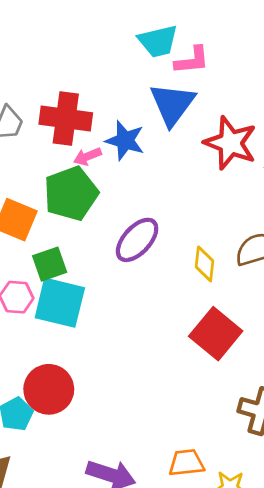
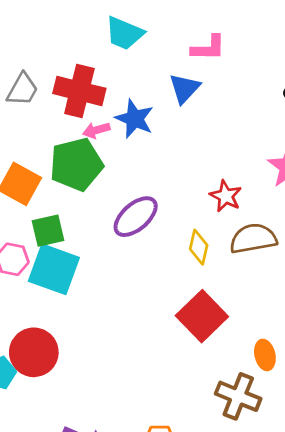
cyan trapezoid: (158, 41) -> (124, 33), moved, turned 30
blue triangle: (172, 104) -> (185, 88), size x0.7
red star: (230, 143) -> (226, 196), moved, size x0.6

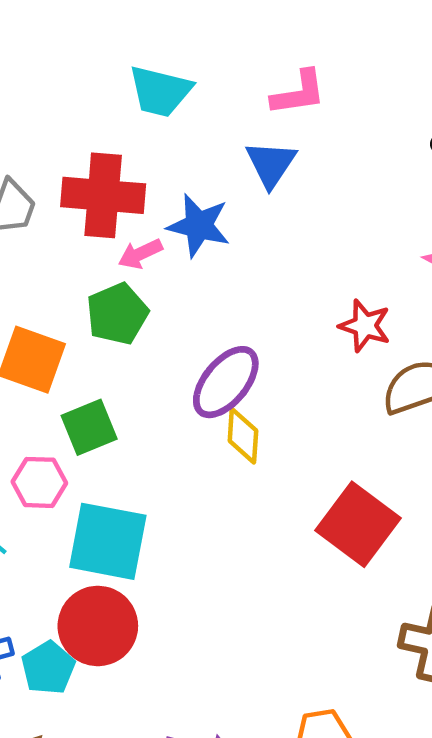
green pentagon: (76, 164) -> (117, 314), size x0.7
yellow diamond: (199, 247) -> (243, 436), moved
cyan square: (54, 269) -> (108, 541), moved

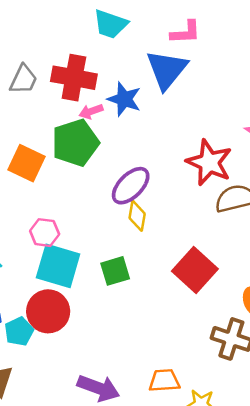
blue triangle: (271, 164) -> (167, 70), size x1.5
green pentagon: (117, 314) -> (75, 143), size x1.4
red star: (365, 326) -> (209, 162), size x1.6
green square: (89, 427) -> (115, 271), moved
pink hexagon: (39, 482) -> (45, 233), moved

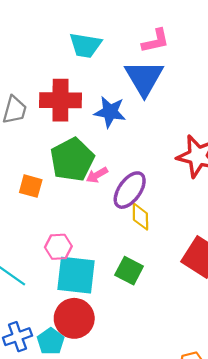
pink arrow: (91, 111) -> (97, 175), moved
orange square: (27, 163) -> (31, 186), size x0.7
green square: (115, 271) -> (129, 271), turned -36

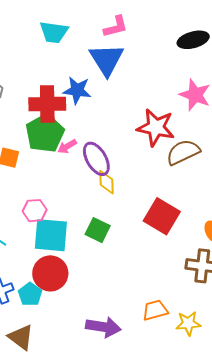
red cross: (60, 100) -> (47, 104), moved
purple ellipse: (130, 190) -> (96, 159), turned -64

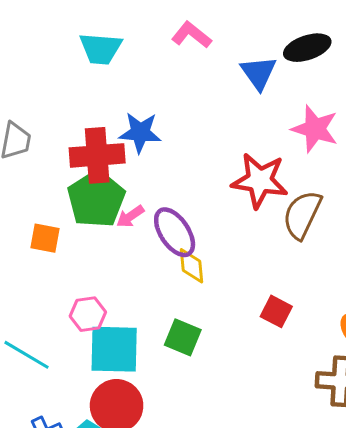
pink L-shape: (116, 27) -> (191, 35), turned -124
blue triangle: (107, 60) -> (259, 73), moved, size x0.7
brown semicircle: (183, 152) -> (302, 215), turned -36
red square: (162, 216) -> (276, 311), size x0.6

